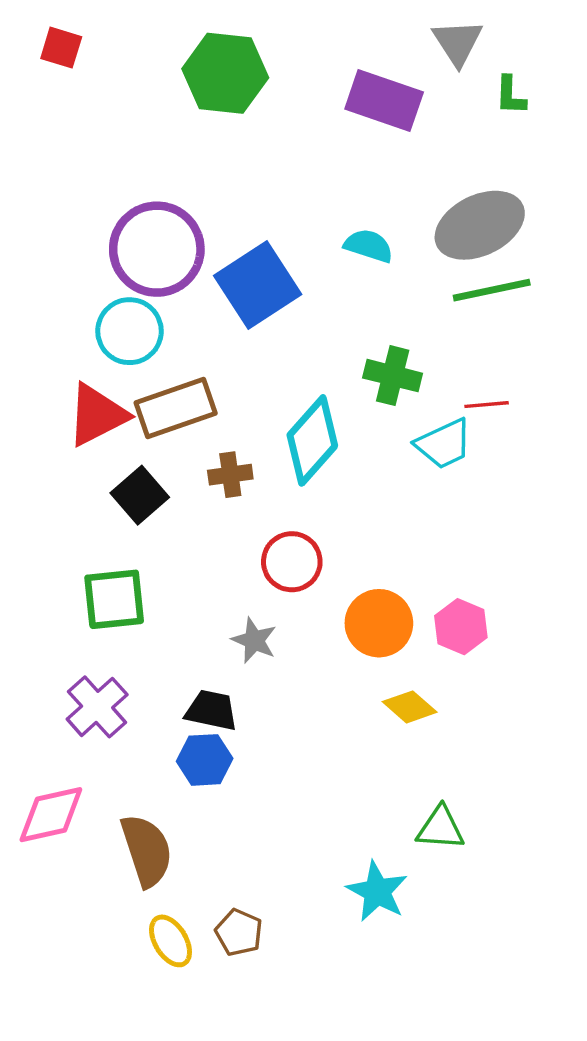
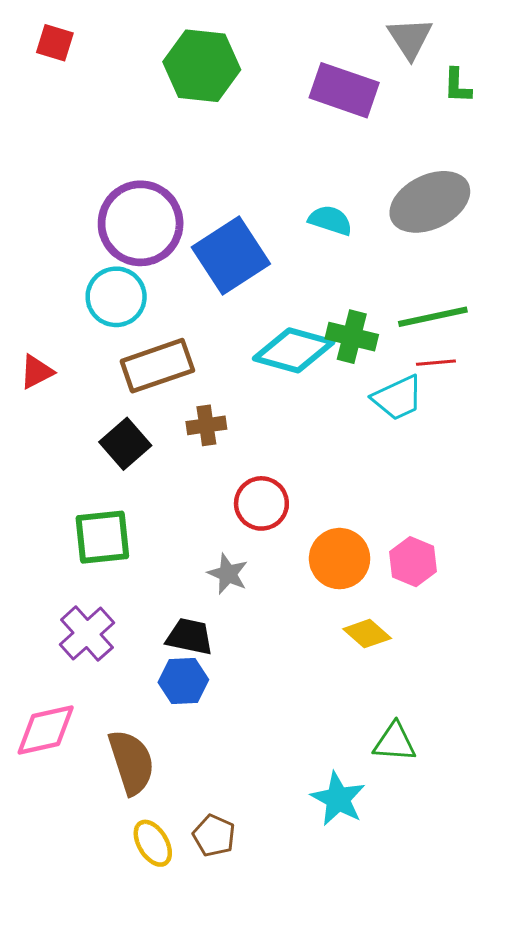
green line: (492, 290) -> (433, 317), moved
red triangle: (97, 415) -> (36, 372), moved, size x0.6
cyan diamond: (312, 440) -> (294, 350), moved, turned 64

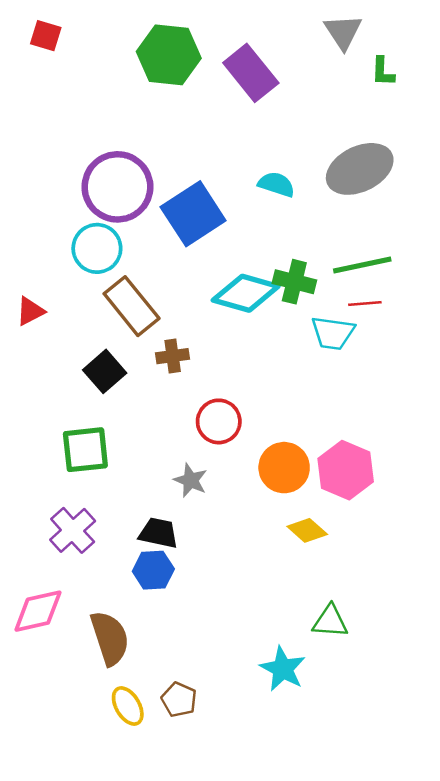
purple rectangle: (344, 90) -> (251, 73), moved, turned 32
brown rectangle: (157, 366) -> (132, 306), turned 70
cyan trapezoid: (398, 398) -> (333, 333), turned 33
pink hexagon: (413, 562) -> (346, 470), size x1.4

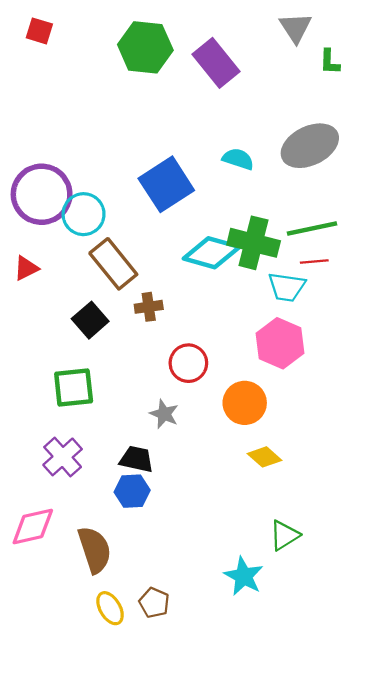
purple circle: (117, 187) -> (42, 194), moved
green cross: (294, 282) -> (254, 243), size x1.4
pink hexagon: (346, 470) -> (280, 343), moved
green triangle: (330, 621) -> (284, 535), turned -36

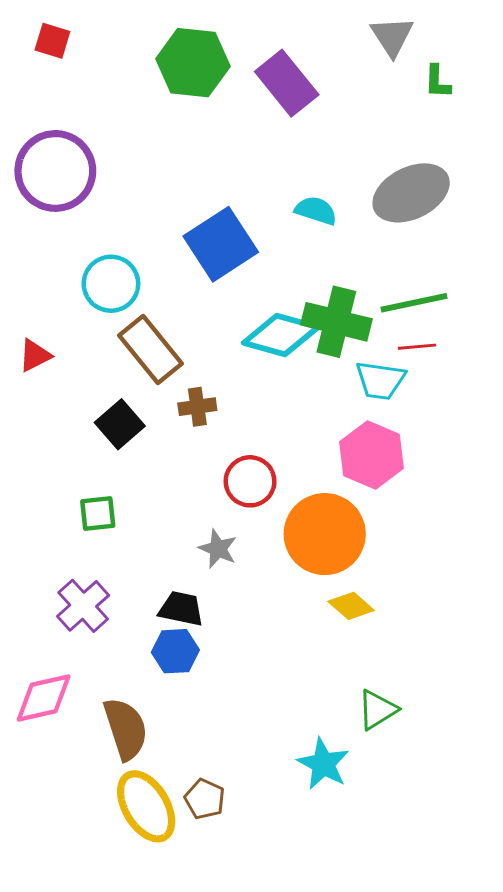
purple circle: (42, 194) -> (55, 171), moved
green square: (74, 387) -> (98, 514), size x0.7
orange circle: (245, 403) -> (325, 534), size x1.4
yellow ellipse: (110, 608) -> (146, 806), size x1.6

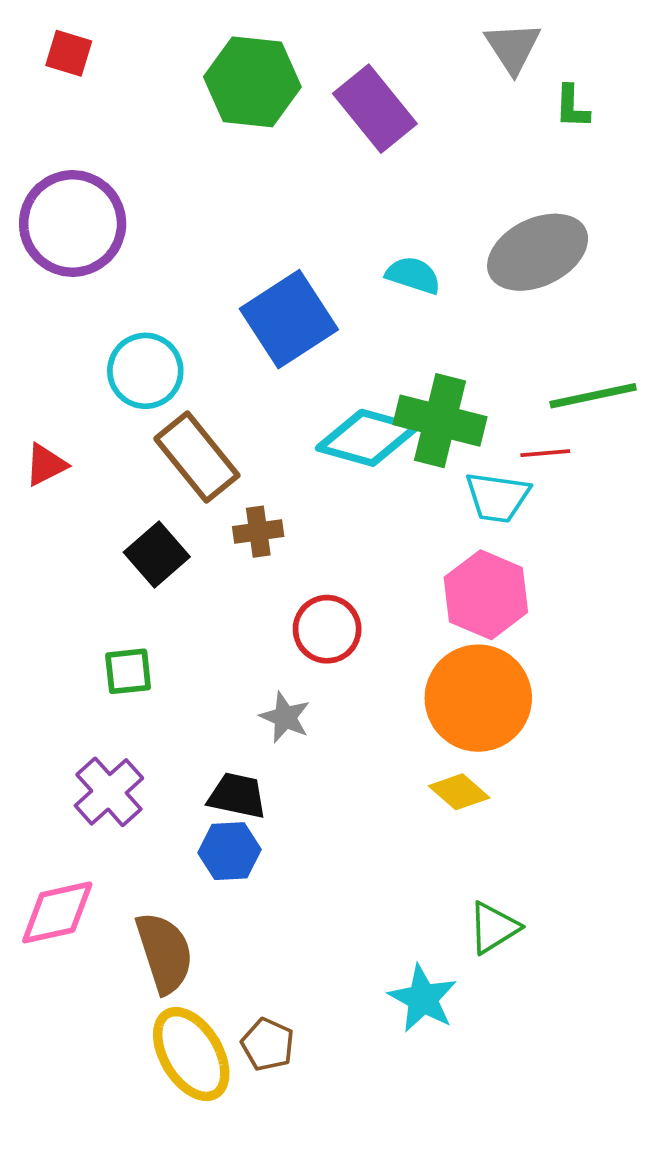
green line: (414, 303) -> (593, 396), moved
orange circle: (325, 534) -> (478, 698), moved

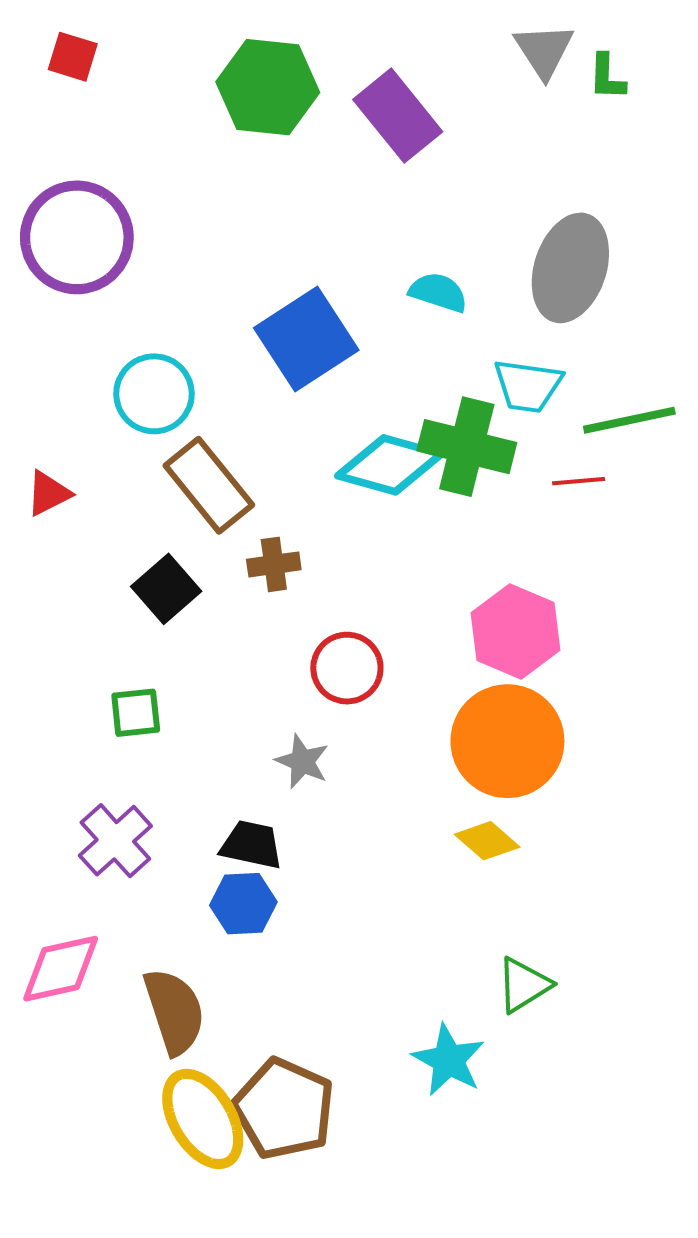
green L-shape: (572, 107) -> (607, 77), moved
gray ellipse: (538, 252) -> (570, 268), turned -46
cyan trapezoid: (497, 497) -> (528, 386), moved
brown pentagon: (268, 1044) -> (284, 1109), size x1.8

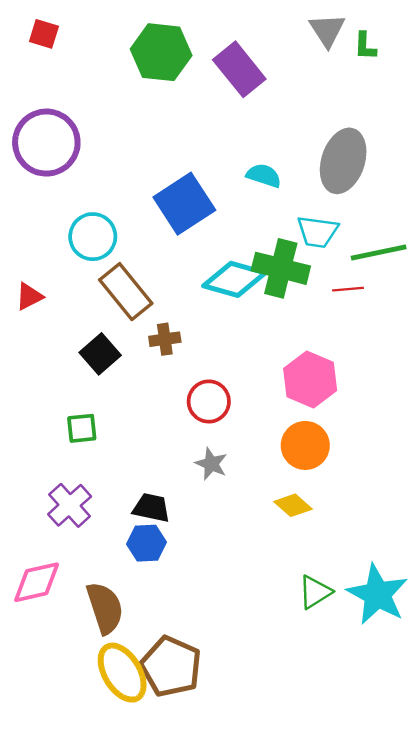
orange circle: (507, 741) -> (305, 445), size x0.7
gray star: (302, 761) -> (211, 464), moved
cyan star: (449, 1060) -> (377, 594), moved, size x1.4

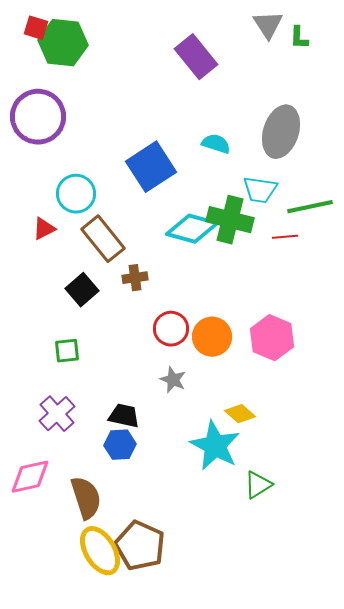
green hexagon: (161, 52) -> (63, 43), moved
red triangle: (29, 296) -> (44, 229), moved
pink hexagon: (310, 379) -> (272, 338), moved
orange circle: (305, 445) -> (212, 337), moved
cyan star: (377, 594) -> (215, 446), moved

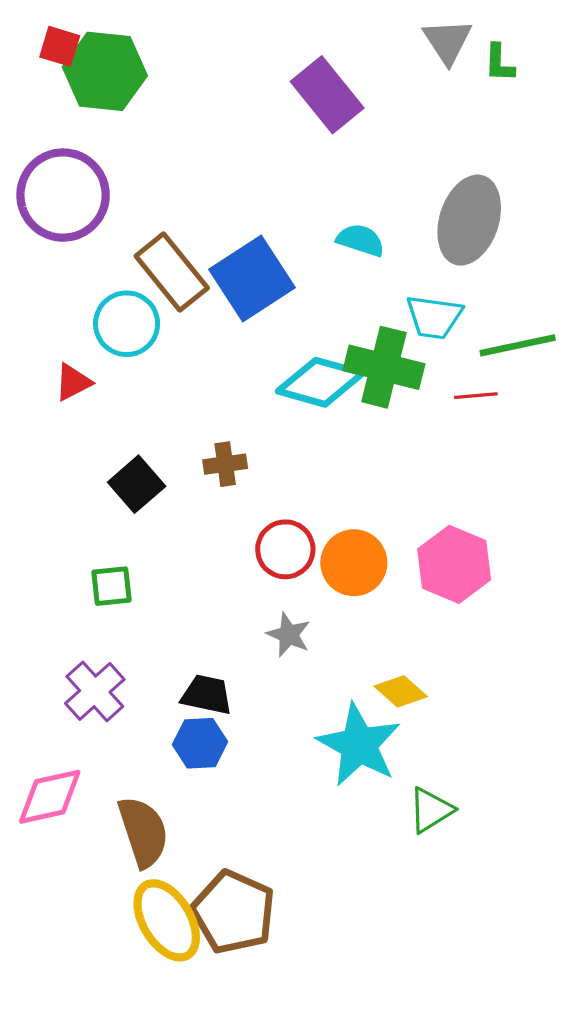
brown rectangle: (103, 239) -> (172, 272), moved

